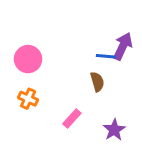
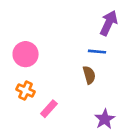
purple arrow: (123, 46) -> (109, 23), moved
pink rectangle: (72, 118) -> (49, 109), moved

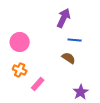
purple arrow: (109, 23) -> (64, 18), moved
brown semicircle: (89, 75) -> (69, 58), turned -40

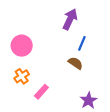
blue line: (75, 40) -> (82, 43), turned -72
orange cross: (20, 70) -> (22, 76), turned 32

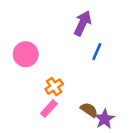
brown semicircle: (75, 63) -> (89, 110), moved
orange cross: (22, 76) -> (54, 87), moved

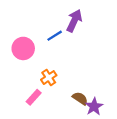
blue line: (97, 52) -> (55, 36), moved, turned 35
pink rectangle: (49, 109) -> (34, 97), moved

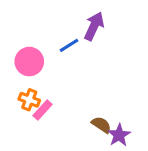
orange cross: (49, 78) -> (29, 100), moved, turned -35
pink rectangle: (34, 97) -> (43, 110), moved

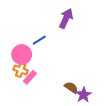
blue line: (69, 45) -> (39, 40), moved
pink circle: (29, 62) -> (22, 55), moved

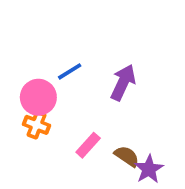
purple arrow: (66, 18) -> (123, 83), moved
pink rectangle: (30, 77) -> (88, 145), moved

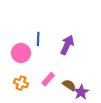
blue line: (70, 71) -> (38, 39), turned -56
orange cross: (37, 125) -> (21, 83), moved

